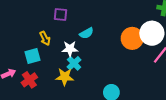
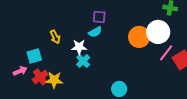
purple square: (61, 14) -> (99, 17), moved
cyan square: (32, 56) -> (34, 56), moved
yellow star: (65, 77) -> (54, 80), moved

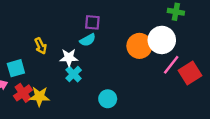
cyan circle: (119, 89) -> (108, 99), moved

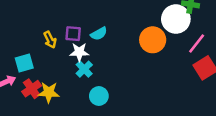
purple square: (92, 22) -> (73, 34), moved
white circle: (162, 40) -> (176, 19), moved
pink line: (171, 65) -> (197, 43), moved
cyan circle: (108, 99) -> (99, 96), moved

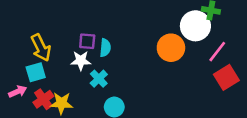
cyan semicircle: (99, 34) -> (105, 48), moved, turned -56
yellow arrow: (50, 40) -> (41, 48), moved, size x1.5
white star: (79, 52) -> (81, 61), moved

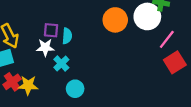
orange circle: (171, 48) -> (115, 20), moved

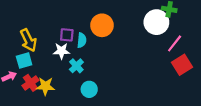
orange circle: (115, 20) -> (102, 25), moved

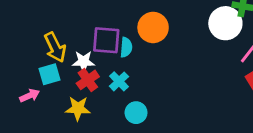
purple square: (67, 35) -> (106, 40), size x1.5
white star: (61, 51) -> (84, 62), moved
red cross: (30, 83) -> (88, 80), moved

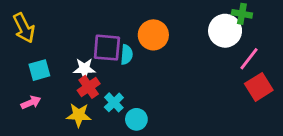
yellow arrow: (55, 47) -> (24, 28), moved
cyan square: (49, 74) -> (39, 70), moved
cyan cross: (119, 81) -> (114, 102), moved

